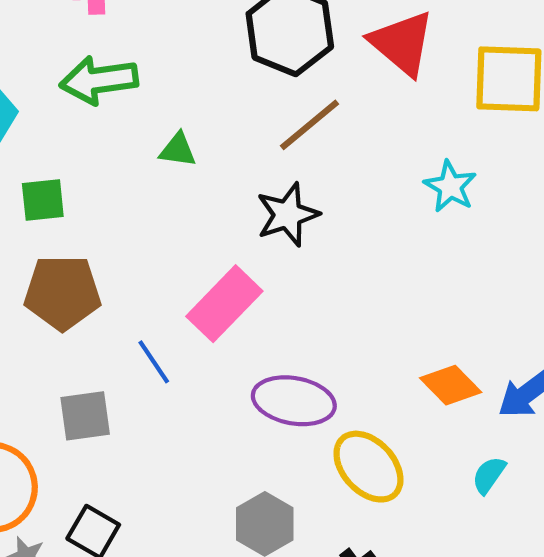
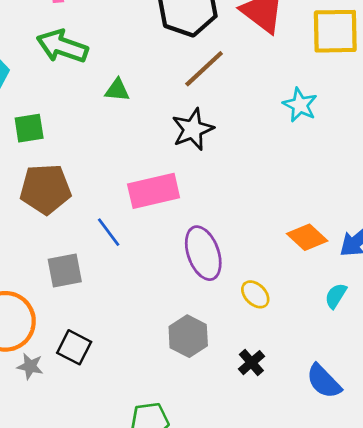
green arrow: (99, 80) -> (62, 46), turned 30
pink rectangle: (224, 304) -> (154, 191), turned 36
purple ellipse: (294, 401) -> (203, 253), turned 63
yellow ellipse: (368, 467) -> (255, 294), size x0.6

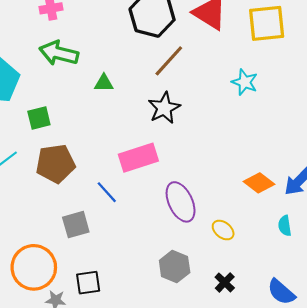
cyan semicircle: (336, 296) -> (285, 226), turned -36
black square: (74, 347) -> (88, 283), turned -30

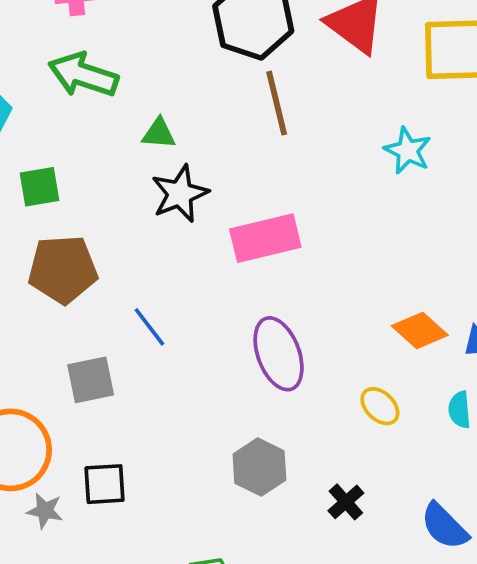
brown line: (169, 61) -> (277, 103), turned -60
black star: (164, 108) -> (180, 194), moved
pink rectangle: (138, 158) -> (265, 238), moved
yellow ellipse: (223, 230) -> (380, 406), moved

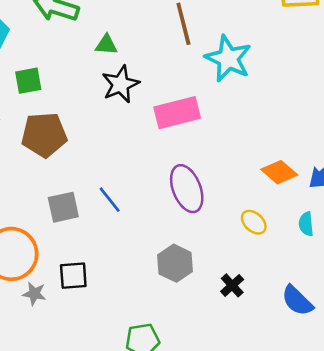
cyan star: (408, 151) -> (228, 59), moved, size x1.5
blue line: (149, 327) -> (110, 200), moved

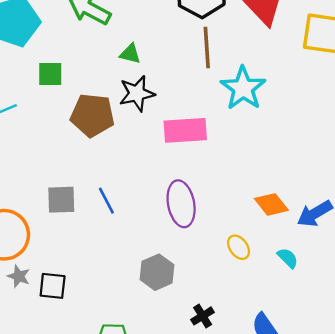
brown pentagon: (44, 135) -> (92, 115), moved
cyan semicircle: (306, 224) -> (288, 258), turned 130
black square: (73, 276) -> (53, 286), moved
black cross: (232, 285) -> (203, 316), moved

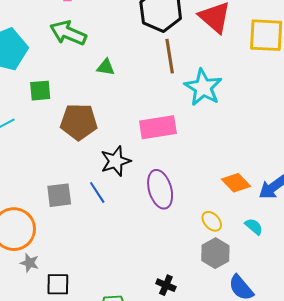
black star: (137, 93) -> (116, 161), moved
gray hexagon: (157, 272) -> (215, 253), moved
black square: (53, 286) -> (58, 284), moved
black cross: (203, 316) -> (166, 285), moved, turned -30

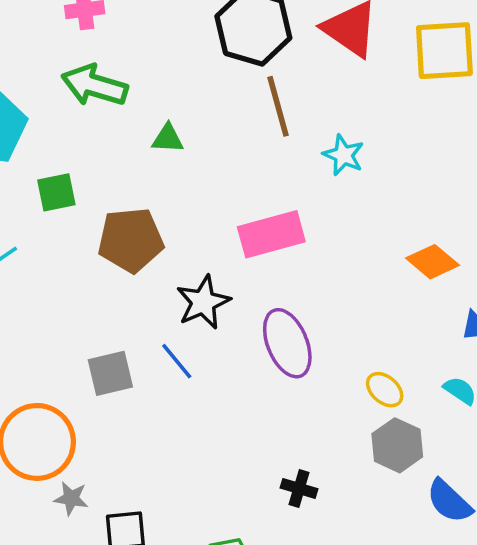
cyan star: (203, 87) -> (343, 155), size x0.6
orange diamond: (236, 183) -> (432, 262), moved
black cross: (166, 285) -> (299, 488), moved

